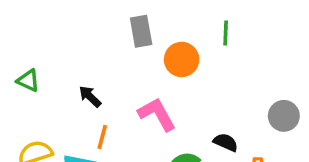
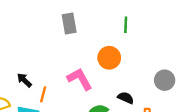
orange circle: (182, 59) -> (109, 58), moved
black arrow: (90, 96) -> (24, 80), moved

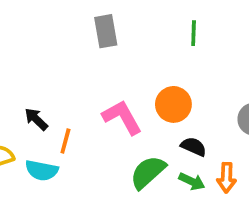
orange circle: (109, 58) -> (173, 104), moved

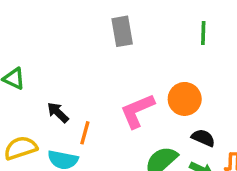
pink L-shape: (122, 117) -> (137, 111), turned -84

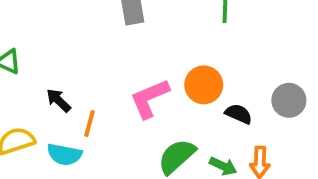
black semicircle: (203, 138) -> (239, 114), moved

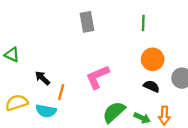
orange circle: (204, 85) -> (153, 59), moved

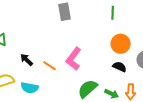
pink L-shape: (98, 77) -> (74, 59), turned -30
orange line: (61, 92) -> (50, 66), moved, turned -72

